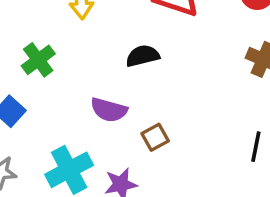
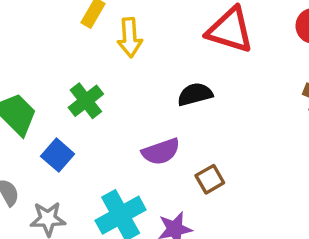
purple semicircle: (109, 110) -> (161, 152), turned -33

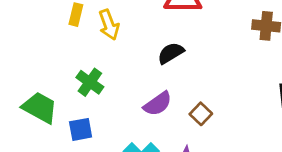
blue square: (58, 155) -> (81, 129), turned -35

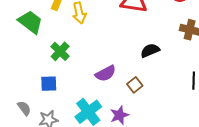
black semicircle: (171, 53) -> (150, 51), moved
green trapezoid: (40, 108) -> (30, 22), moved

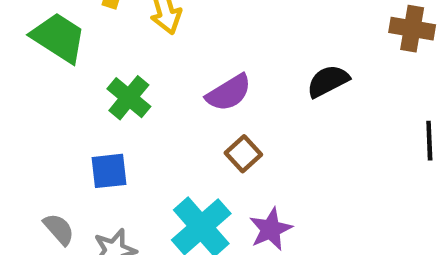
purple semicircle: (106, 73) -> (229, 93), moved
brown square: (135, 85) -> (243, 154), moved

